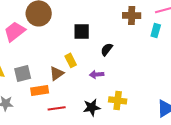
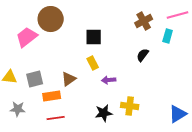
brown cross: (132, 15) -> (144, 21), turned -30
black semicircle: (107, 49) -> (143, 55), moved
yellow rectangle: (71, 60) -> (93, 63), moved
red line: (57, 108) -> (56, 118), moved

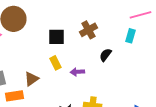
brown cross: (144, 21) -> (88, 30), moved
purple arrow: (109, 80) -> (77, 72), moved

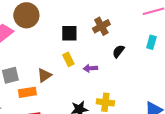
cyan rectangle: (130, 36) -> (151, 42), moved

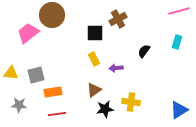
brown cross: (101, 26) -> (118, 19), moved
brown triangle: (44, 75) -> (94, 90), moved

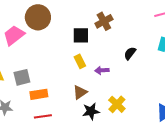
yellow cross: (131, 102) -> (117, 104), turned 36

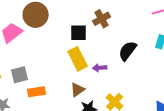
black semicircle: (130, 53) -> (128, 51), size x1.5
yellow rectangle: (80, 61) -> (78, 59), size x1.6

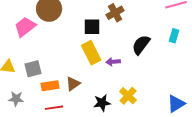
brown triangle: (78, 90) -> (73, 84), moved

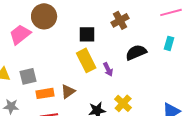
brown cross: (115, 13) -> (120, 20), moved
black semicircle: (141, 45) -> (136, 52), turned 30
purple arrow: (113, 62) -> (108, 69), turned -112

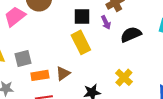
purple arrow: (108, 69) -> (106, 22), moved
yellow cross: (123, 103) -> (124, 77), moved

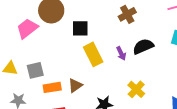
black square: (82, 16) -> (80, 28), moved
purple arrow: (106, 22) -> (121, 53), moved

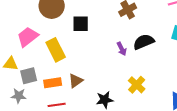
pink trapezoid: (27, 28) -> (28, 37), moved
yellow rectangle: (93, 54) -> (56, 50), moved
gray square: (35, 70) -> (29, 76), moved

